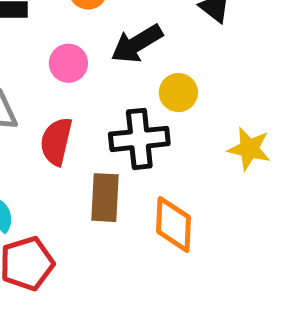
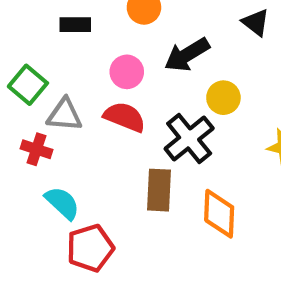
black cross: (139, 139) -> (189, 138), turned -33
red semicircle: (56, 141) -> (125, 117), moved, turned 99

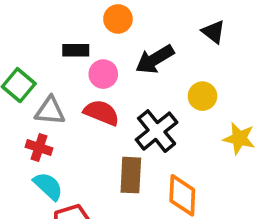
black rectangle: (75, 25) -> (76, 50), moved
yellow circle: (223, 98) -> (202, 96), moved
red cross: (37, 149) -> (39, 148), moved

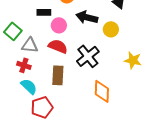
black arrow: (155, 59) -> (87, 17), turned 45
yellow circle: (202, 96) -> (111, 29), moved
brown rectangle: (131, 175) -> (58, 75), moved

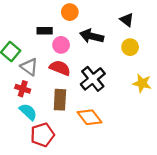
yellow circle: (111, 29) -> (130, 47), moved
gray triangle: (30, 45) -> (29, 67), turned 30
orange diamond: (102, 91) -> (90, 117), moved, turned -40

